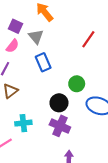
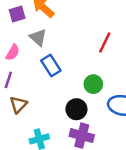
purple square: (16, 26) -> (17, 14), moved, turned -32
red line: (88, 39) -> (105, 42), moved

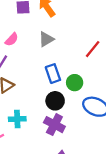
gray triangle: (38, 37) -> (46, 39), moved, turned 35
blue rectangle: (51, 65) -> (53, 74), moved

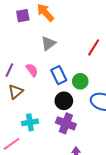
pink semicircle: (12, 39) -> (32, 70), moved, turned -72

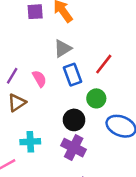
red line: (94, 47) -> (104, 64), moved
blue rectangle: (59, 75) -> (72, 75), moved

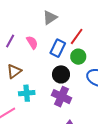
red line: (104, 64) -> (77, 36), moved
blue rectangle: (72, 75) -> (58, 48), moved, turned 48
brown triangle: (17, 103) -> (14, 71), moved

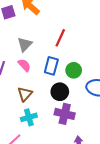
gray triangle: (50, 18) -> (25, 44), moved
red line: (77, 36) -> (60, 38), moved
brown triangle: (14, 71) -> (25, 94), moved

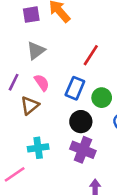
gray triangle: (25, 44) -> (36, 50), moved
brown triangle: (25, 94) -> (30, 105), moved

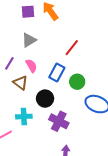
brown triangle: (30, 105) -> (20, 83), turned -49
black circle: (81, 122) -> (45, 99), moved

